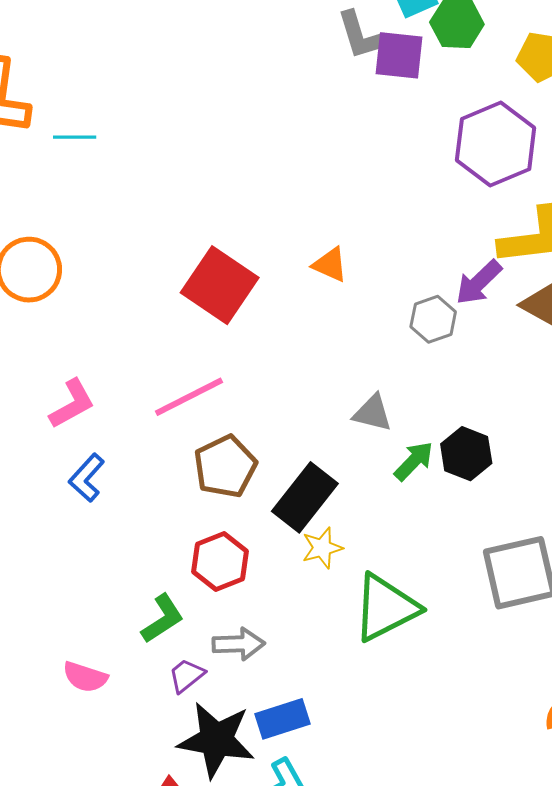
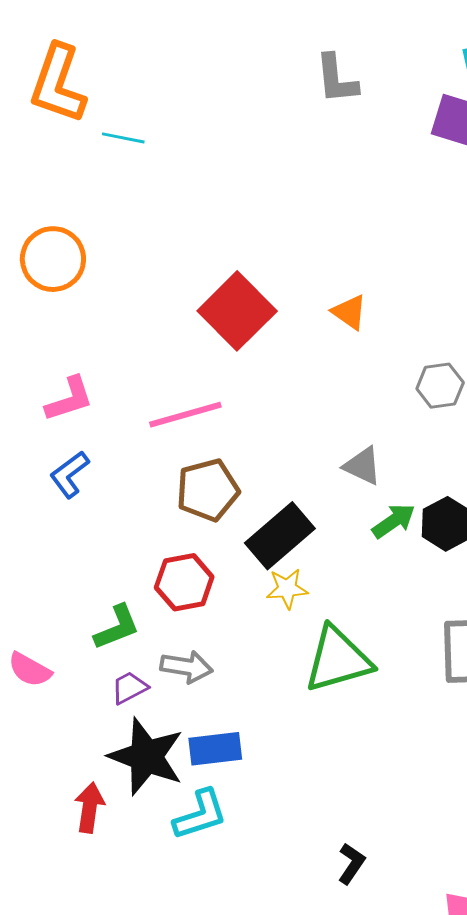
gray L-shape: (361, 35) -> (336, 79), moved

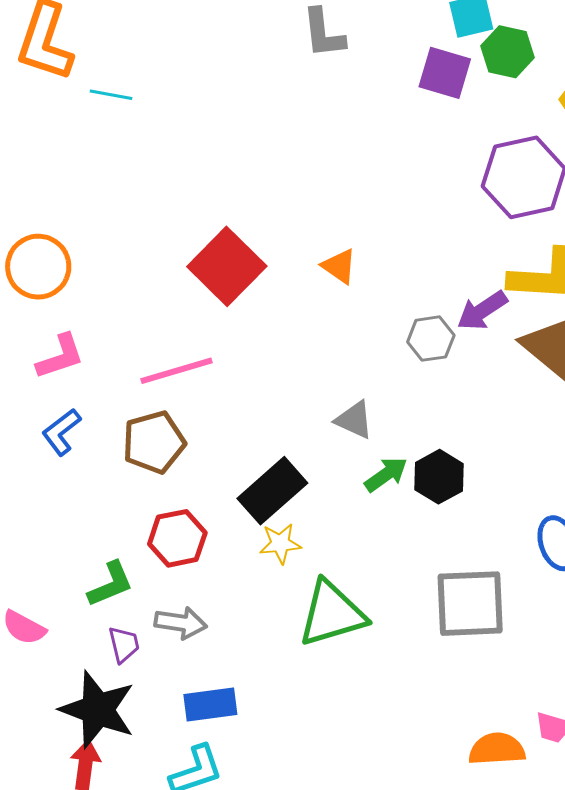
orange circle: (53, 259) -> (38, 267), moved
brown pentagon: (208, 490) -> (154, 442), moved
purple trapezoid: (129, 688) -> (124, 644), turned 105
black star: (146, 757) -> (98, 710), moved

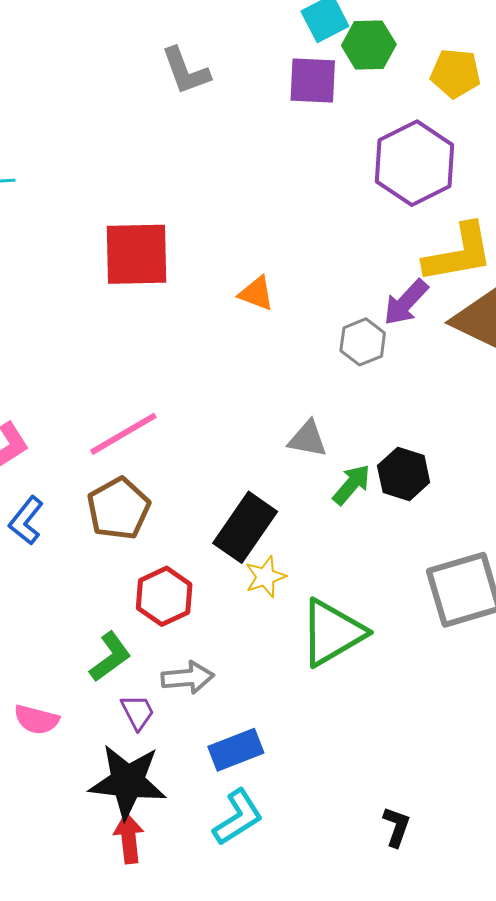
red square: (227, 266) -> (137, 254), moved, turned -32

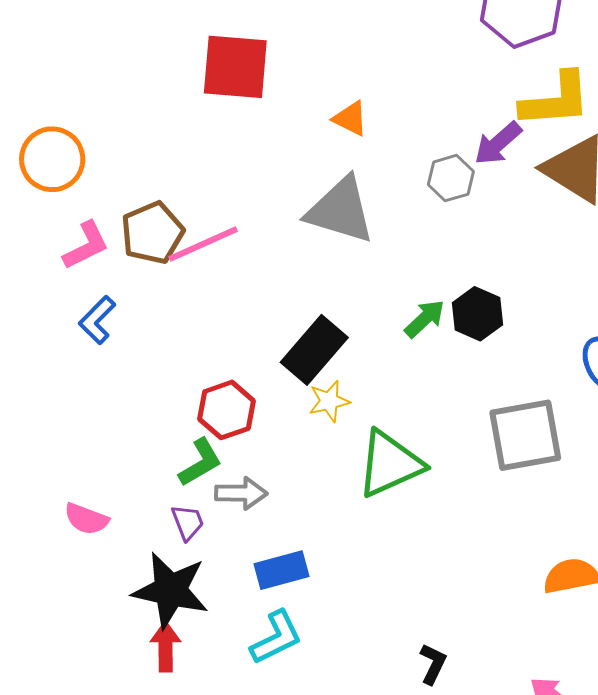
gray triangle: (308, 439) -> (340, 210), moved, size x1.8
brown pentagon: (118, 509) -> (152, 233), moved
green L-shape: (110, 657) -> (200, 462), moved

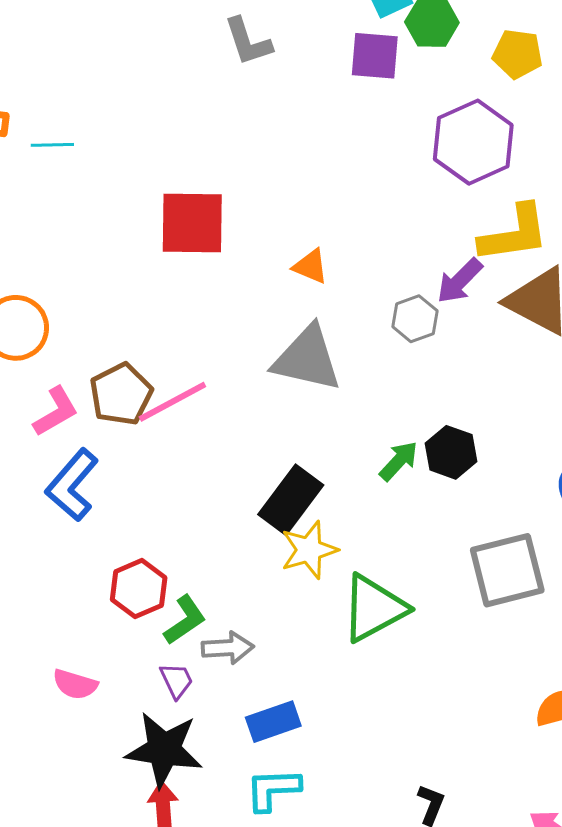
blue L-shape: (97, 320) -> (72, 485), size x1.5
yellow star: (329, 401) -> (309, 550), size x1.4
red hexagon: (226, 410) -> (139, 589), moved
cyan L-shape: (276, 637) -> (273, 789), turned -152

